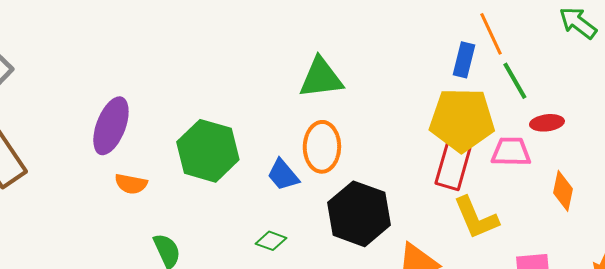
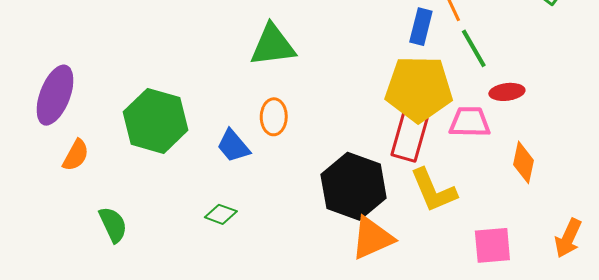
orange ellipse: (322, 147) -> (274, 117), size x0.7
orange semicircle: (131, 184) -> (76, 155), turned -72
black hexagon: (359, 214) -> (354, 186), moved

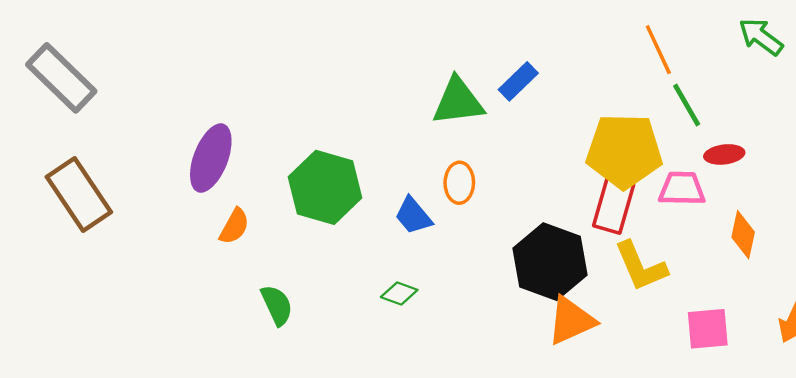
blue rectangle: (421, 27) -> (518, 81), moved, turned 32

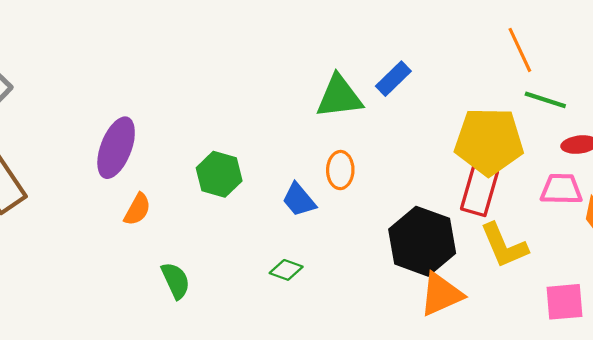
green line: (687, 105) -> (545, 100), turned -42
green hexagon: (325, 187) -> (219, 174), size x0.7
pink trapezoid: (682, 189) -> (561, 189), moved

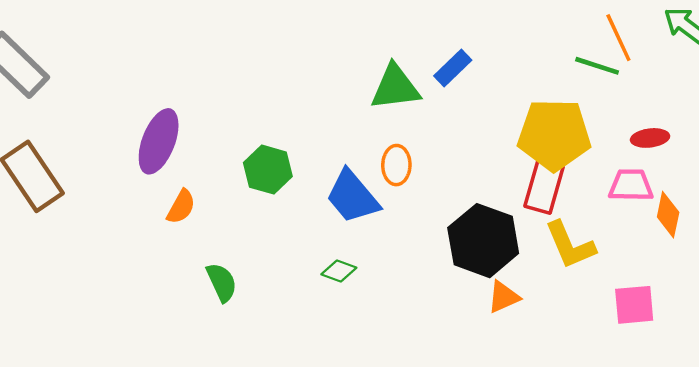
orange line: (520, 50) -> (618, 38), moved
green line: (545, 100) -> (597, 66), moved
blue trapezoid: (299, 200) -> (352, 197), size x1.5
orange triangle: (441, 294) -> (503, 297), size x0.7

